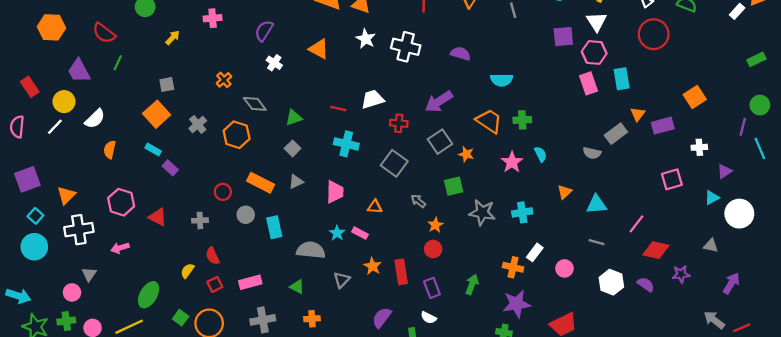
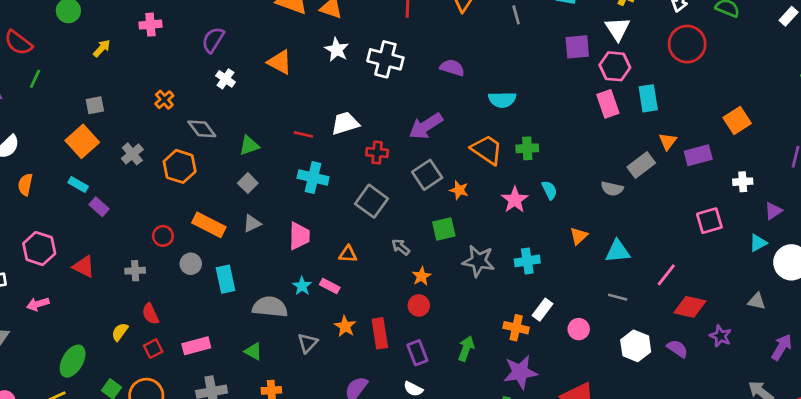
purple star: (681, 274) -> (720, 336), turned 30

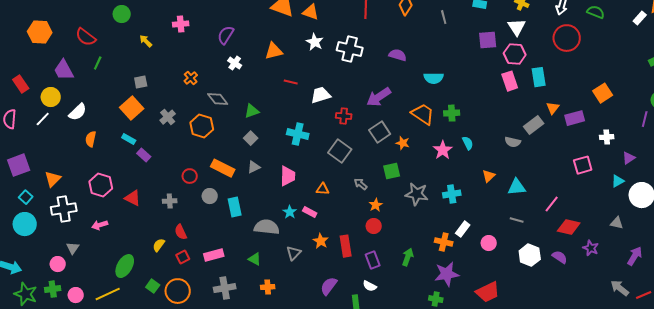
yellow arrow: (102, 48) -> (146, 41), turned -88
orange triangle: (280, 62) -> (274, 51), turned -42
red line: (303, 134) -> (291, 82), moved

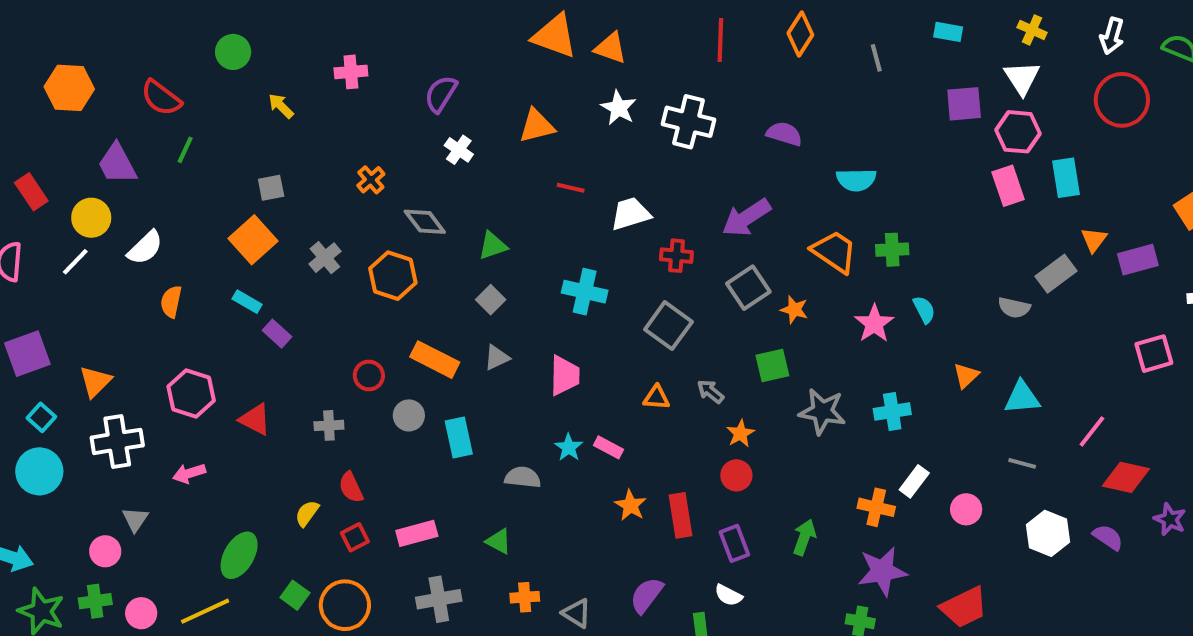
orange triangle: (323, 189) -> (657, 397), moved
gray semicircle: (267, 227) -> (523, 477), size x0.7
gray triangle: (294, 253) -> (577, 613), moved, turned -42

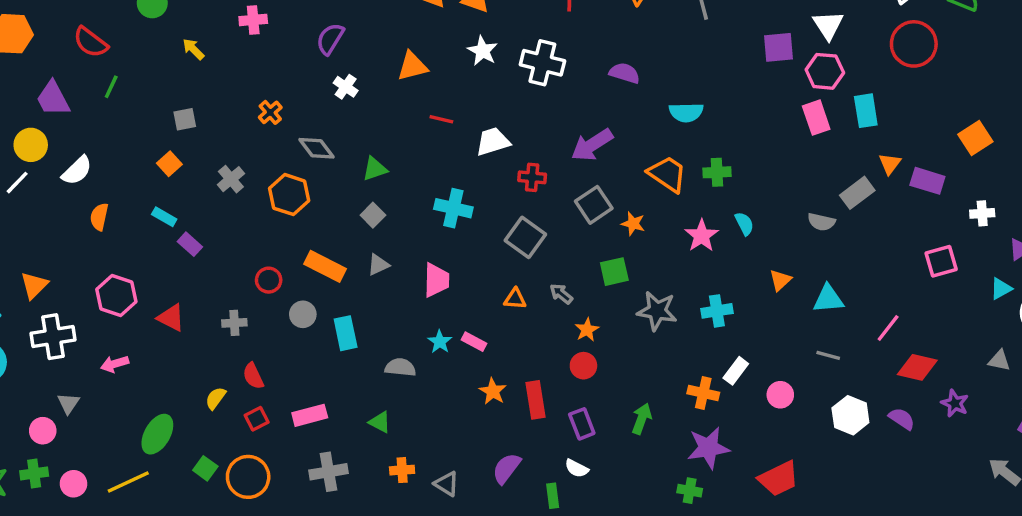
orange square: (253, 240) -> (169, 164), size x0.6
purple rectangle: (1138, 260) -> (927, 181), turned 32

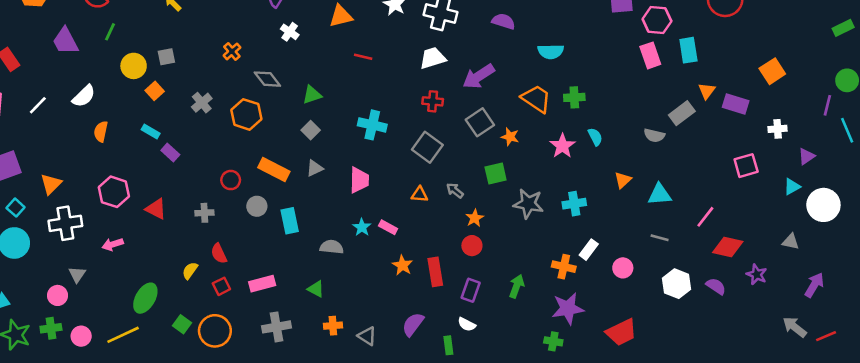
white trapezoid: (493, 141) -> (433, 58), moved
yellow circle: (31, 145) -> (134, 66), moved
purple rectangle: (582, 424) -> (471, 290), turned 40

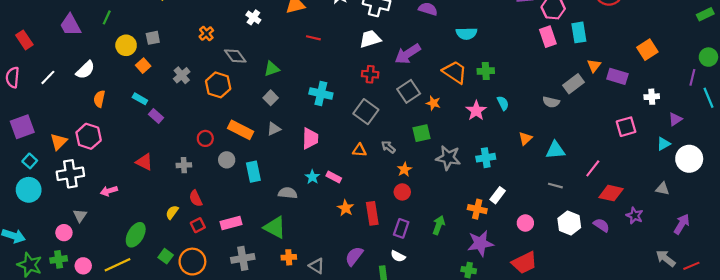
pink hexagon: (114, 192) -> (89, 136), moved
pink circle: (623, 268) -> (525, 223), moved
green triangle: (316, 289) -> (275, 227), size x1.6

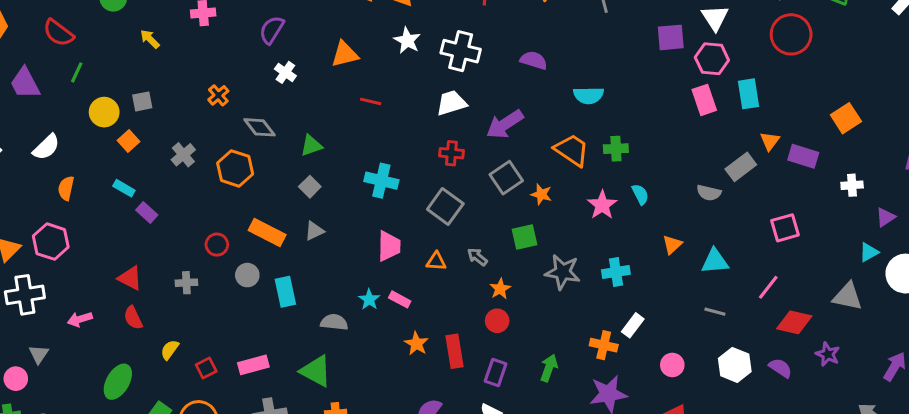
pink square: (626, 127) -> (785, 228), moved
pink trapezoid: (310, 138) -> (389, 246), moved
gray triangle: (662, 189) -> (847, 296), moved, size x1.5
red semicircle: (196, 198) -> (133, 318), moved

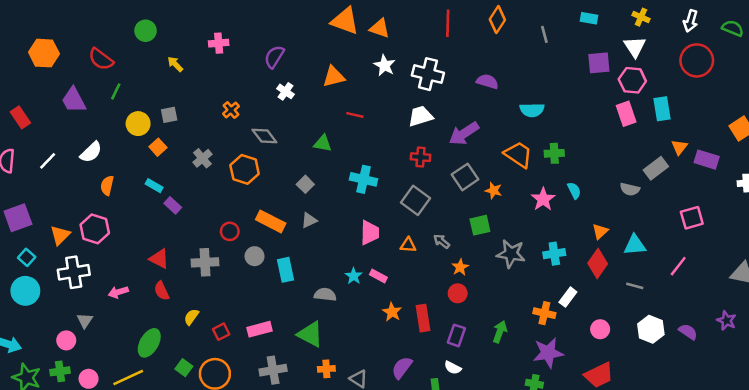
green triangle: (311, 146) -> (323, 143), moved, turned 30
gray cross: (186, 283) -> (205, 262), size x1.5
red diamond: (794, 322) -> (598, 264), moved, turned -68

